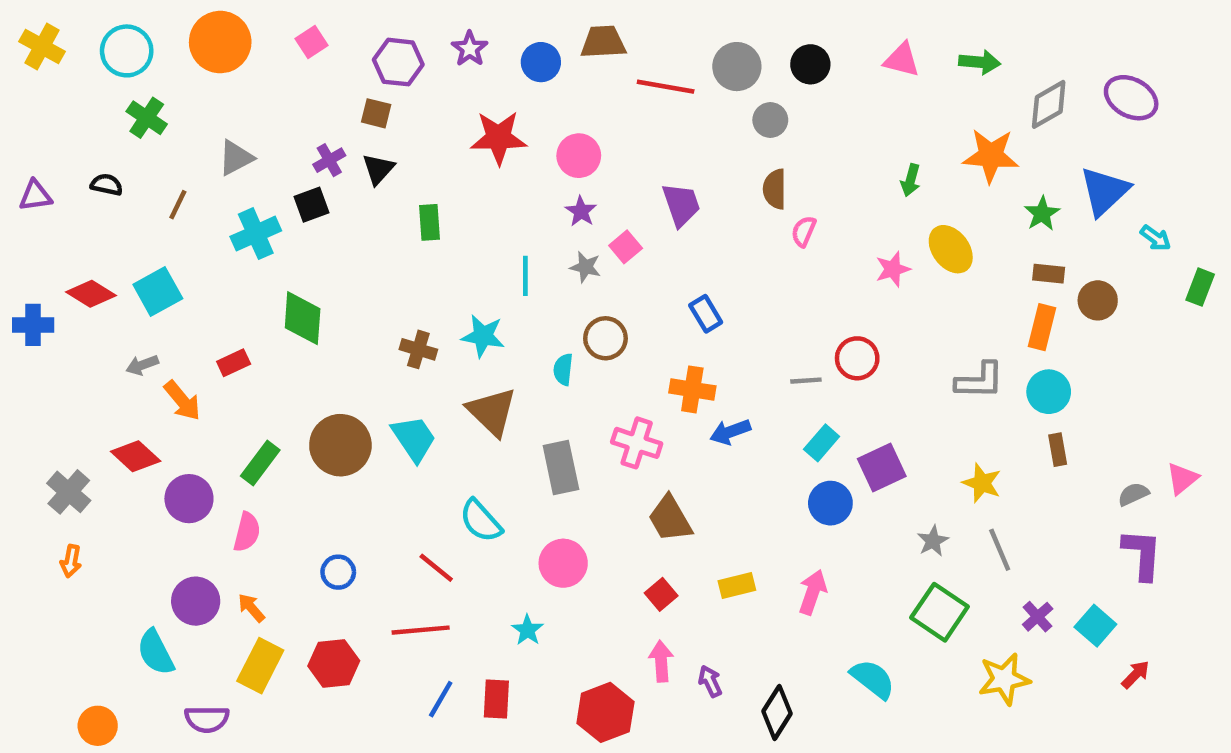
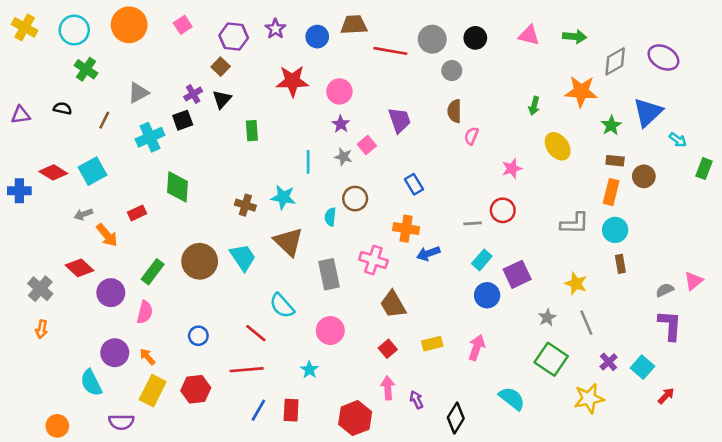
brown square: (376, 113) -> (221, 67), turned 30
pink star: (893, 269) -> (512, 169), moved

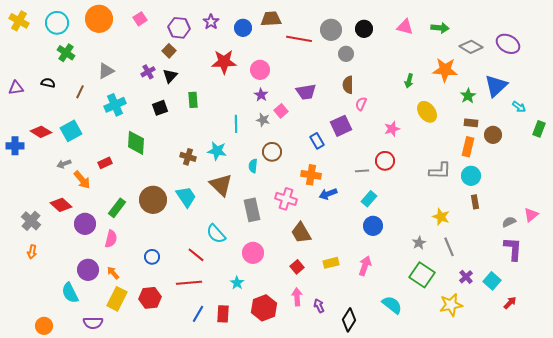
gray diamond: (615, 61) -> (471, 47), turned 60
black square: (183, 120) -> (160, 108), moved
purple trapezoid: (400, 120) -> (306, 92), turned 100
purple square: (517, 274) -> (341, 126), moved
red hexagon: (355, 418) -> (264, 308), moved

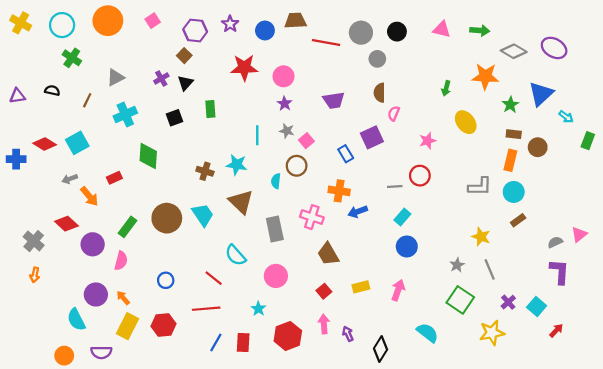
pink square: (281, 111) -> (306, 141), moved
brown rectangle: (475, 202) -> (518, 220), turned 64
orange circle: (44, 326) -> (64, 356), moved

